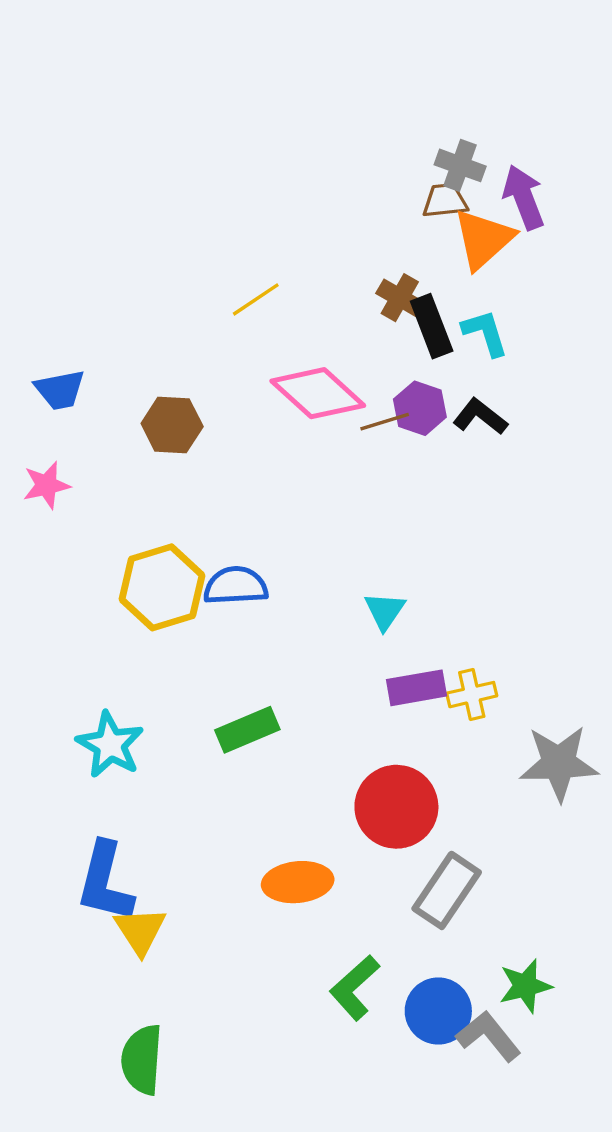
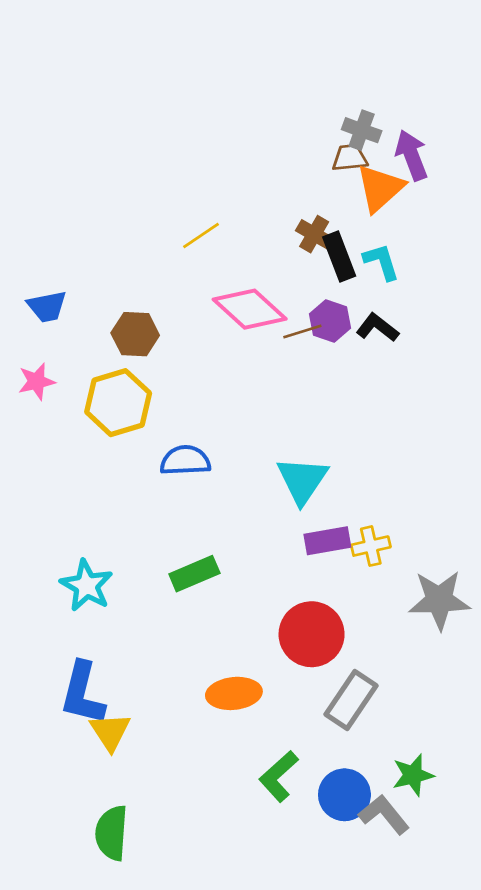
yellow hexagon: (162, 587) -> (118, 403), moved
cyan triangle: (385, 611) -> (302, 480), size x1.6

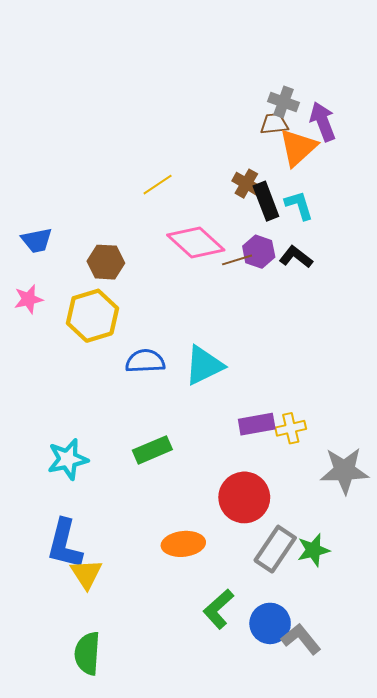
cyan triangle: (302, 480) -> (204, 365), moved, turned 30
cyan star: (87, 586) -> (68, 459), turned 30
green star: (413, 775) -> (313, 550), moved

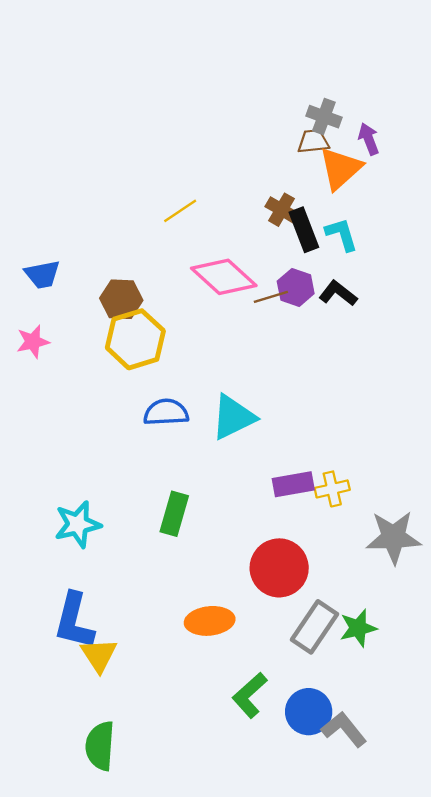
purple arrow: (323, 122) -> (369, 139), size x0.7
yellow hexagon: (92, 316) -> (135, 339), moved
green rectangle: (152, 450) -> (174, 514), turned -51

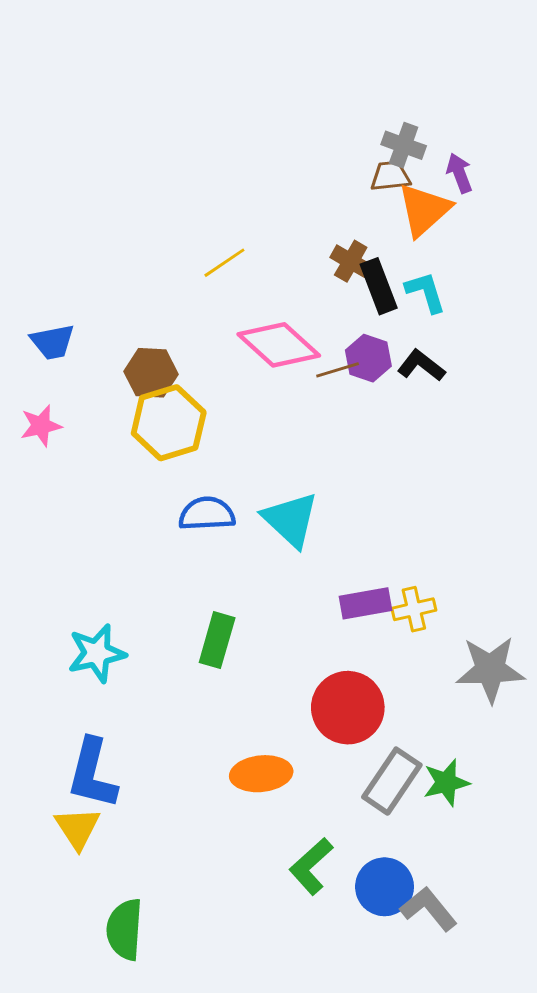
cyan triangle: (233, 417) -> (291, 520), turned -51
yellow triangle: (99, 655) -> (78, 828), moved

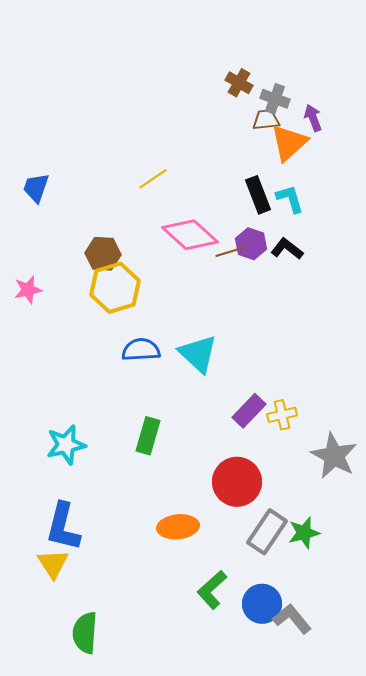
brown cross: (351, 261) -> (239, 83), moved
blue trapezoid: (53, 342) -> (36, 188), moved, turned 120
purple rectangle: (365, 603) -> (249, 411), turned -36
gray star: (490, 669) -> (334, 456), turned 30

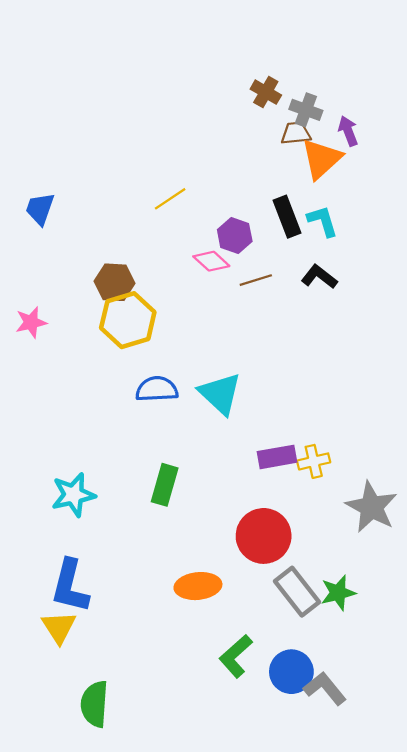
pink diamond: (190, 235) -> (211, 261), size x0.6
purple hexagon: (251, 244) -> (235, 236), moved
purple rectangle: (249, 411) -> (277, 457), turned 36
gray rectangle: (267, 532) -> (297, 592), turned -72

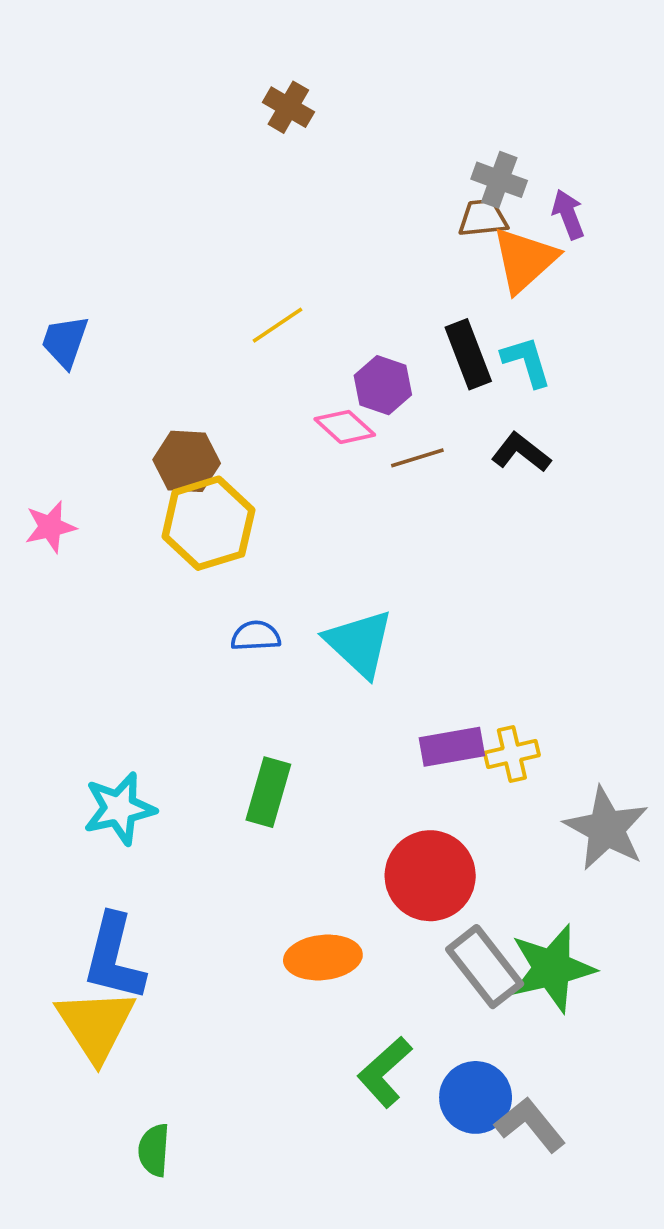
brown cross: (266, 92) -> (288, 107), moved
blue semicircle: (157, 389) -> (256, 636), size x0.7
green star: (338, 593) -> (552, 968), size x1.5
yellow triangle: (59, 627) -> (96, 1025), size x1.4
green semicircle: (94, 704) -> (154, 1150), size x0.7

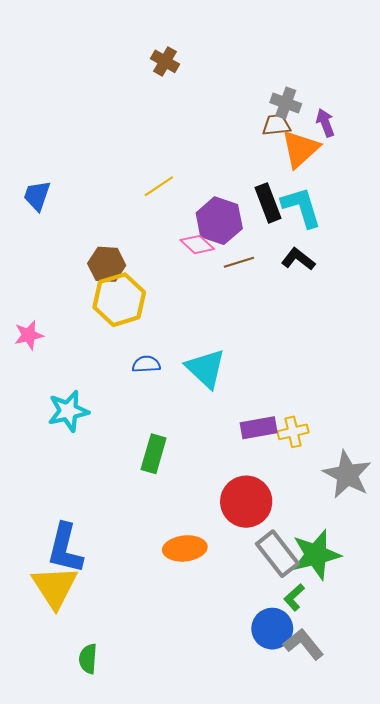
cyan L-shape: (526, 362) -> (301, 207), size x1.4
purple hexagon: (383, 385) -> (219, 221), size x1.4
pink star: (50, 527) -> (29, 335), moved
cyan star: (119, 809) -> (68, 411), moved
green L-shape: (385, 1072) -> (294, 597), moved, size x0.7

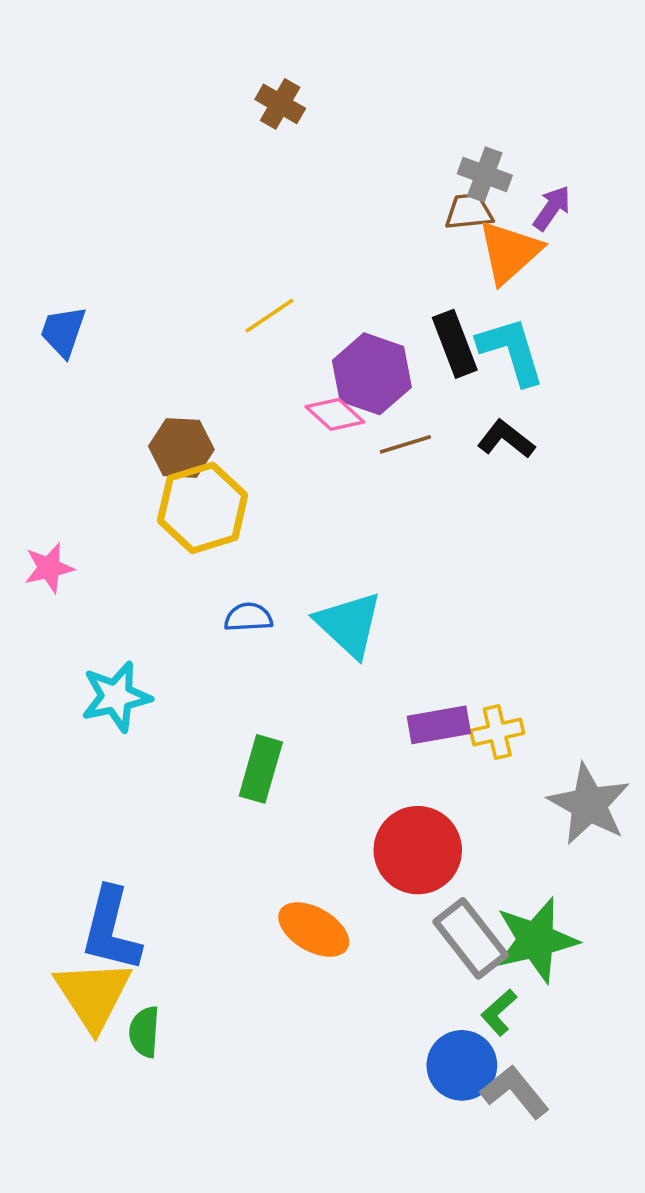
purple arrow: (325, 123) -> (552, 208), turned 56
orange ellipse: (185, 548) -> (314, 930), turned 36
green semicircle: (88, 659) -> (144, 1032), moved

